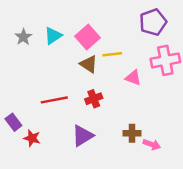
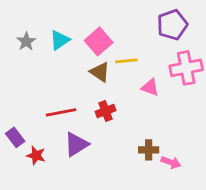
purple triangle: (83, 136) -> (76, 144), moved

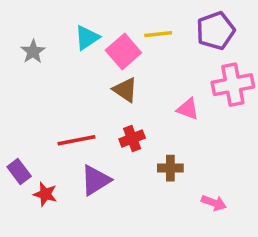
cyan triangle: (60, 40) -> (87, 38), moved
yellow line: (126, 61) -> (158, 34), moved
brown cross: (149, 150) -> (170, 168), moved

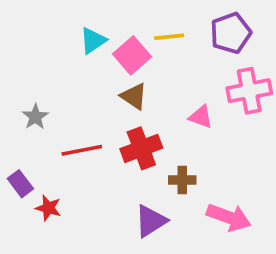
gray star: (33, 52) -> (35, 117), moved
red cross: (132, 138) -> (141, 148), size x1.5
purple triangle: (96, 180) -> (151, 221), moved
pink arrow: (214, 203) -> (229, 217), size x1.6

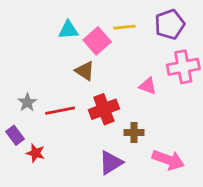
cyan triangle: (93, 40) -> (68, 30), turned 30
brown triangle: (134, 96) -> (85, 71), moved
gray star: (35, 117) -> (27, 102), moved

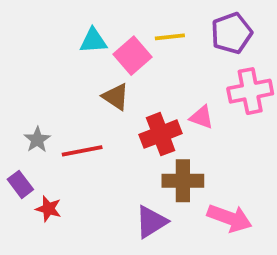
red cross: (104, 109) -> (161, 134), moved
brown cross: (134, 132) -> (183, 181), size x1.5

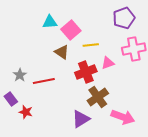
yellow line: (170, 37) -> (91, 45), moved
pink triangle: (202, 117) -> (108, 63), turned -40
brown cross: (183, 181) -> (98, 97), turned -35

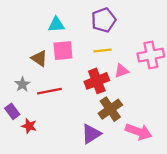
purple pentagon: (124, 18) -> (104, 20), moved
pink square: (71, 30) -> (63, 51), moved, turned 36
brown triangle: (62, 52) -> (39, 58), moved

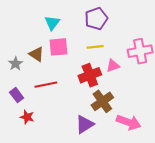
cyan triangle: (56, 25) -> (52, 23), turned -49
gray star: (22, 84) -> (16, 64), moved
purple rectangle: (12, 111) -> (17, 95), moved

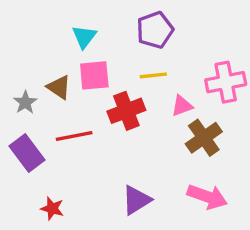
red cross: (90, 75) -> (126, 111), moved
purple rectangle: (17, 95) -> (27, 153), size x1.5
brown cross: (102, 101) -> (204, 138), moved
red star: (27, 117) -> (52, 208), moved

